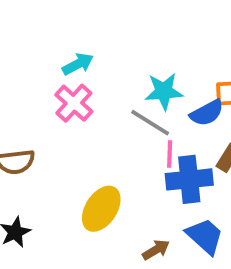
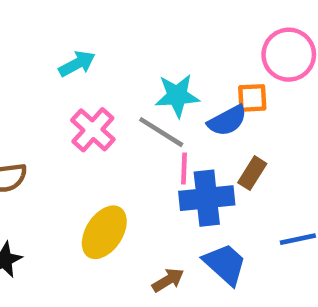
pink cross: (74, 103) -> (93, 130), moved

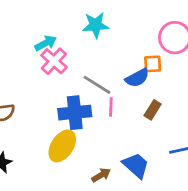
cyan star: (177, 96) -> (96, 25), moved
pink cross: (93, 130) -> (54, 61), moved
blue cross: (207, 198) -> (75, 113), moved

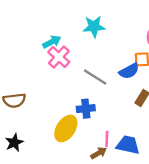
pink line: (111, 107) -> (107, 139), moved
blue cross: (75, 113) -> (86, 109), moved, size x0.7
blue trapezoid: (136, 165) -> (128, 145), turned -30

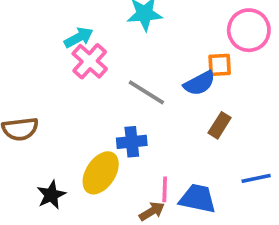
black star: (14, 143) -> (51, 195), moved

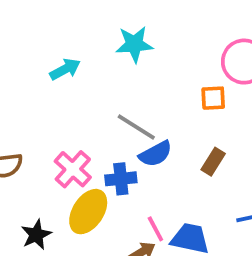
pink cross: (90, 61) -> (73, 169), moved
blue semicircle: (199, 83) -> (155, 154), moved
pink line: (165, 189) -> (155, 229), turned -30

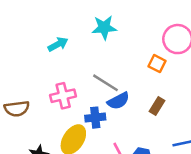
orange square: (213, 98) -> (157, 64), turned 30
pink cross: (73, 169) -> (63, 96), moved, turned 35

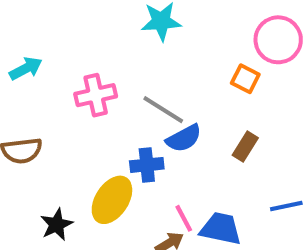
cyan arrow: (58, 44) -> (26, 69), moved
pink cross: (63, 96) -> (96, 95), moved

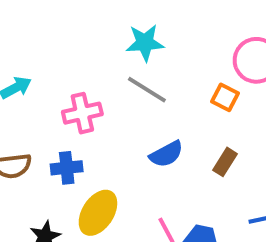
gray line: (163, 110) -> (147, 90), moved
blue cross: (147, 165) -> (67, 168), moved

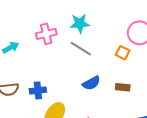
pink cross: (82, 113) -> (46, 34), moved
brown rectangle: (225, 162) -> (123, 87), turned 64

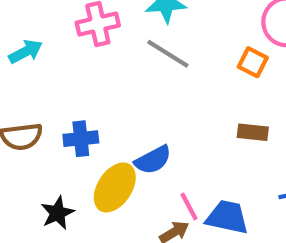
blue semicircle: (91, 83) -> (153, 160), moved

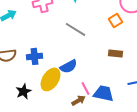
gray line: (168, 54) -> (75, 29), moved
orange square: (253, 62) -> (115, 20), turned 32

